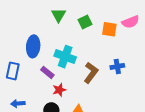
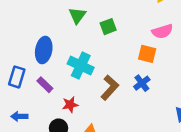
orange square: (109, 29) -> (147, 54), moved
blue cross: (117, 66) -> (142, 83), turned -32
purple rectangle: (47, 72) -> (45, 85), moved

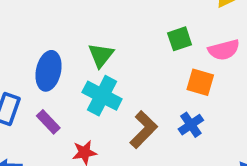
green triangle: (77, 15) -> (101, 55), moved
green square: (108, 27) -> (180, 39), moved

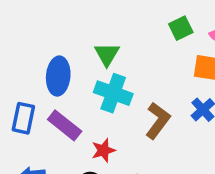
purple rectangle: (48, 122) -> (65, 125), size x1.4

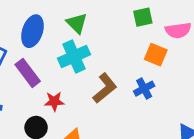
green triangle: (107, 54) -> (77, 23), turned -30
cyan cross: (113, 93) -> (74, 56), turned 32

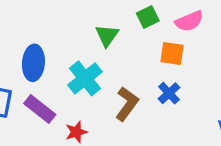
green triangle: (77, 23) -> (107, 35), moved, turned 35

